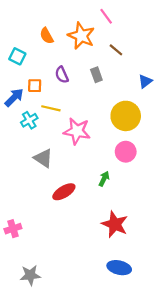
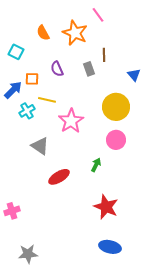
brown line: (116, 50) -> (104, 55), moved, turned 48
blue triangle: (145, 81) -> (134, 75), turned -32
pink star: (77, 131) -> (71, 121), turned 30

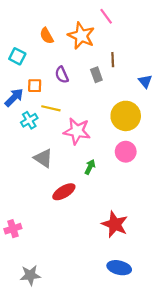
pink star: (71, 121) -> (77, 131), turned -30
green arrow: (96, 165) -> (90, 167), moved

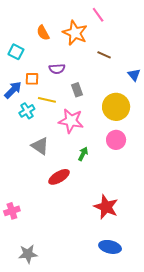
brown line: (113, 60) -> (104, 55), turned -64
purple semicircle: (62, 75) -> (57, 69), turned -70
gray rectangle: (96, 75) -> (77, 90), moved

